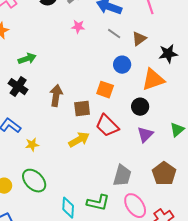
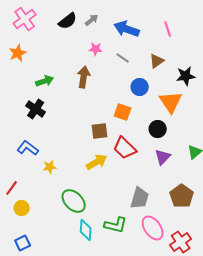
gray line: (114, 34) -> (123, 58), moved
orange triangle: (153, 80) -> (171, 102), turned -45
brown arrow: (56, 96) -> (84, 77), moved
green ellipse: (34, 181) -> (74, 201), moved

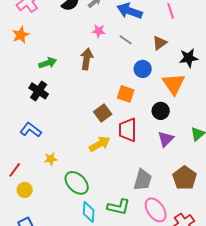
brown square: (100, 131) -> (103, 113), turned -30
red trapezoid: (125, 148) -> (128, 130), turned 45
yellow star: (50, 167) -> (51, 159), moved

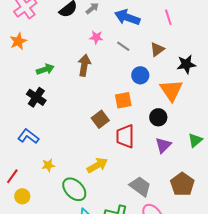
orange square: (126, 94) -> (123, 100), turned -30
yellow arrow: (100, 144) -> (97, 165), moved
gray trapezoid: (143, 180) -> (140, 186), turned -70

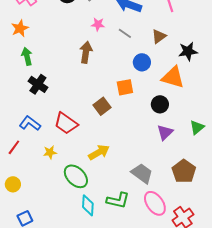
green arrow: (45, 69) -> (27, 56), moved, turned -84
orange triangle: (171, 90) -> (173, 77), turned -40
red trapezoid: (125, 136) -> (66, 123), moved, turned -55
red line: (12, 176) -> (14, 147), moved
yellow circle: (22, 196) -> (13, 184), moved

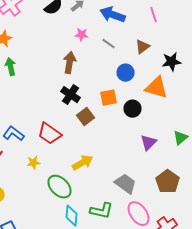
black cross: (38, 84) -> (70, 95), moved
black circle: (160, 104) -> (132, 109), moved

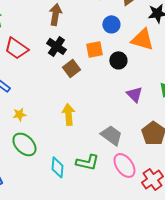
red trapezoid: (50, 134) -> (16, 48), moved
purple triangle: (148, 143) -> (134, 94), turned -30
yellow arrow: (82, 163) -> (68, 114), turned -65
green ellipse: (60, 187) -> (24, 144), moved

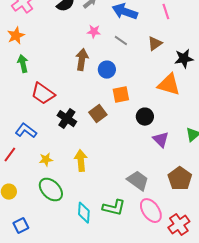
blue circle: (111, 24) -> (107, 70), moved
black cross: (56, 46) -> (67, 119), moved
black circle: (118, 60) -> (145, 117), moved
yellow arrow: (68, 114) -> (81, 161), moved

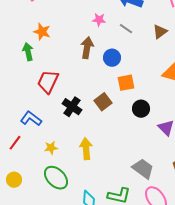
orange star: (16, 36) -> (42, 32), moved, turned -30
red trapezoid: (43, 94) -> (48, 82), turned 80
black circle: (145, 117) -> (141, 109), moved

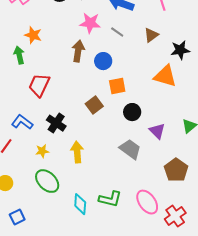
pink star: (99, 20) -> (90, 23), size x1.5
black cross: (72, 107) -> (56, 123), moved
gray trapezoid: (143, 169) -> (130, 149), moved

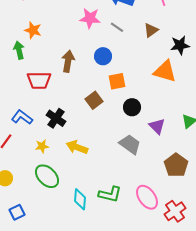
brown arrow: (78, 51) -> (68, 61), moved
red trapezoid: (39, 85) -> (39, 80), turned -115
yellow arrow: (77, 152) -> (77, 147), turned -65

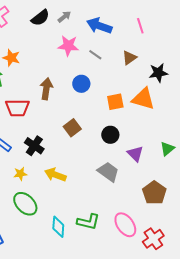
orange square: (117, 81) -> (115, 102), moved

